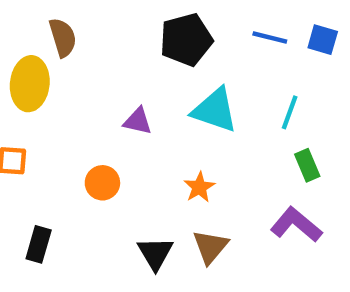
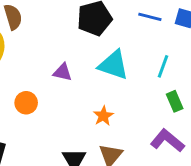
orange circle: (102, 183) -> (26, 103), moved

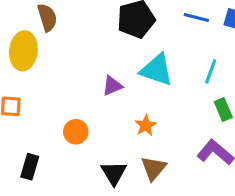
purple triangle: (63, 72) -> (112, 86), moved, turned -36
orange circle: (26, 103) -> (76, 132), moved

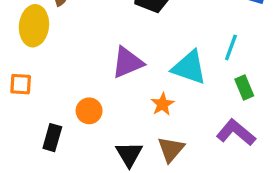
cyan triangle: (157, 70) -> (189, 67), moved
purple triangle: (112, 86) -> (127, 62), size x1.5
black rectangle: (30, 167) -> (52, 138), moved

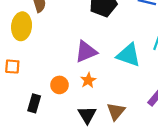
orange star: (163, 104) -> (88, 80), moved

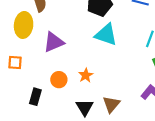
purple triangle: (86, 52) -> (54, 42), moved
cyan triangle: (128, 55) -> (106, 35), moved

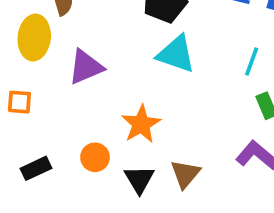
orange star: (86, 75) -> (141, 124), size x1.5
orange circle: (59, 80) -> (95, 157), moved
black rectangle: (35, 97) -> (36, 168), moved, turned 49

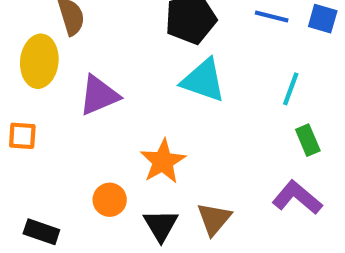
black rectangle: (36, 168) -> (41, 232), moved, turned 44

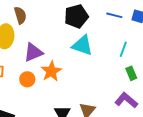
orange star: (163, 161) -> (51, 71), moved
orange circle: (110, 200) -> (27, 79), moved

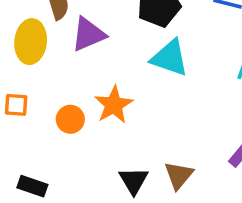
purple triangle: (33, 52) -> (88, 34), moved

